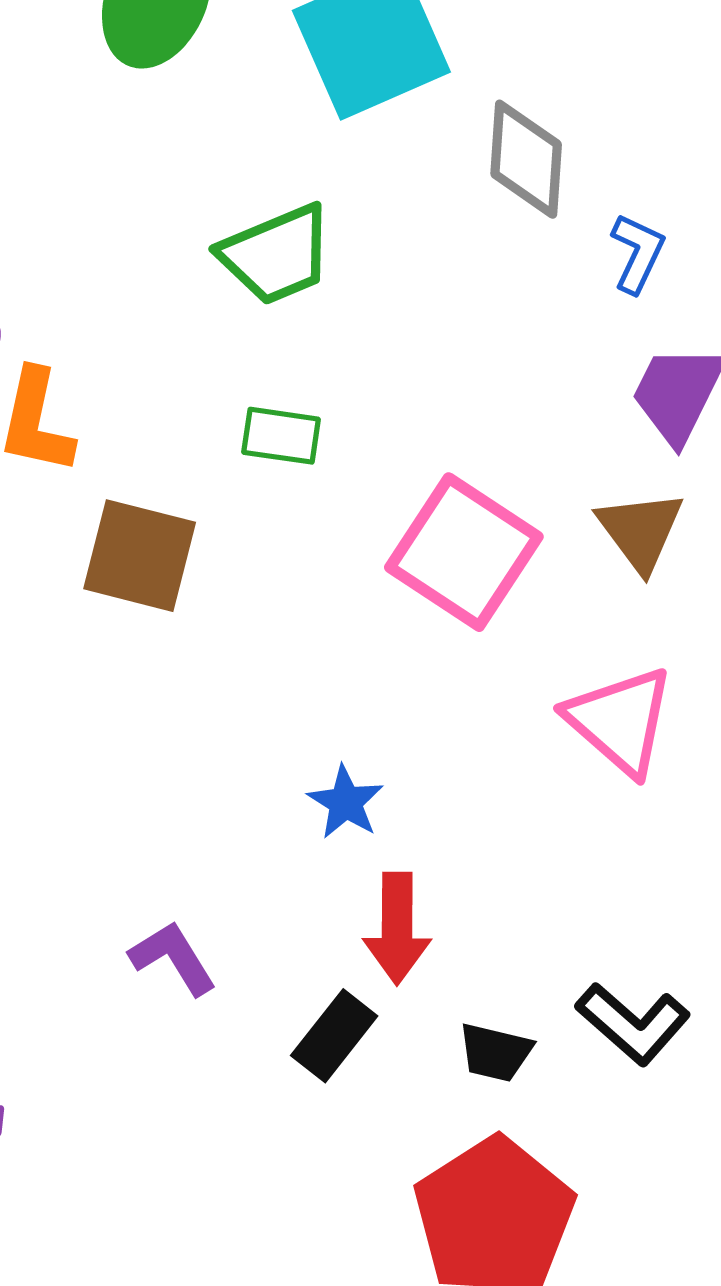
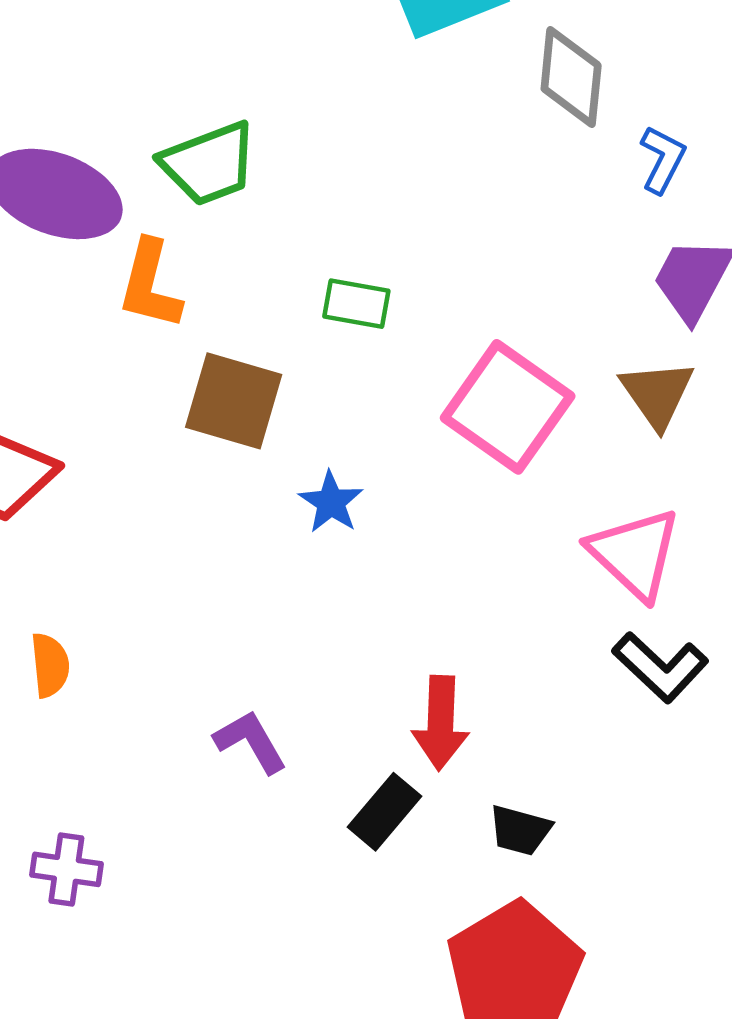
green trapezoid: (276, 255) -> (209, 164), moved
blue star: (346, 802) -> (331, 502), moved
black L-shape: (633, 1024) -> (660, 667), moved

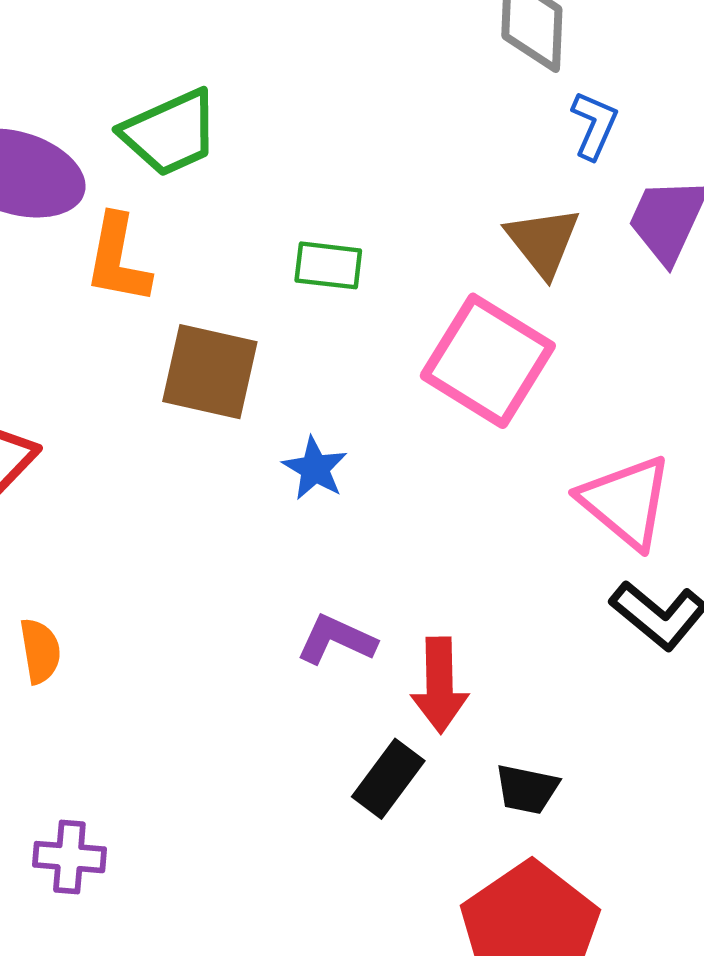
blue L-shape: (663, 159) -> (594, 125), moved
brown triangle: (657, 394) -> (543, 241), moved
purple L-shape: (251, 742) -> (336, 640), moved, turned -32

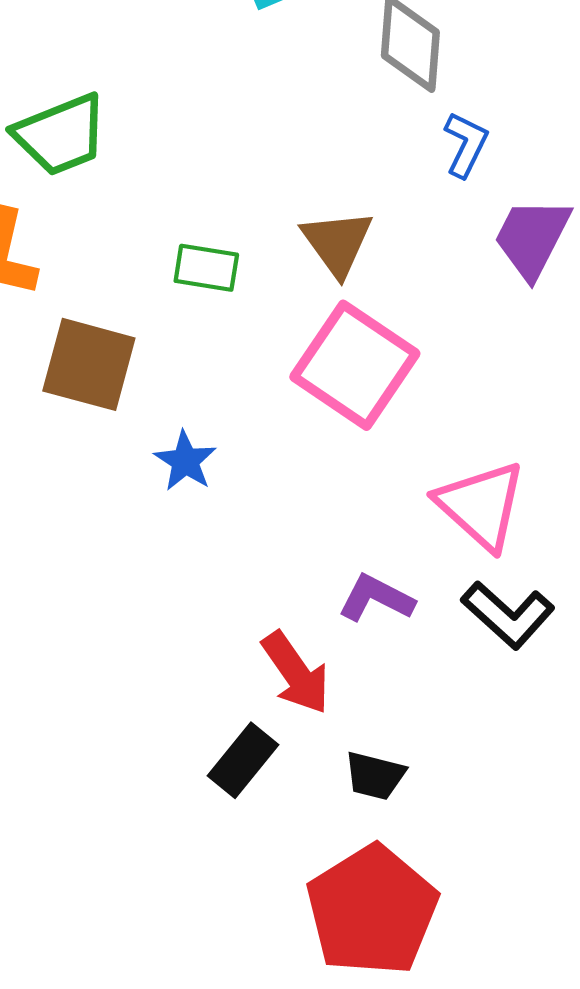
brown triangle: (543, 241) -> (337, 243), moved
purple L-shape: (336, 640) -> (376, 598), moved
red arrow: (440, 685) -> (296, 673), turned -36

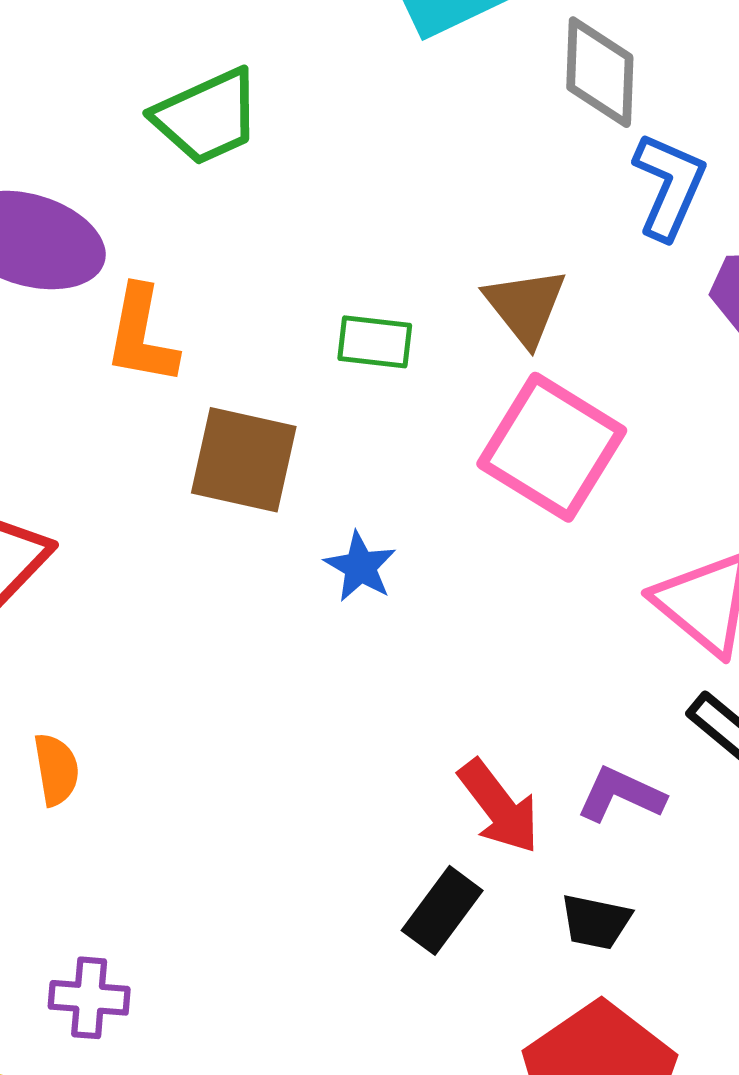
green trapezoid: (61, 135) -> (207, 117), moved
blue L-shape: (466, 144) -> (669, 186), size x1.4
purple L-shape: (376, 598) -> (621, 795), moved

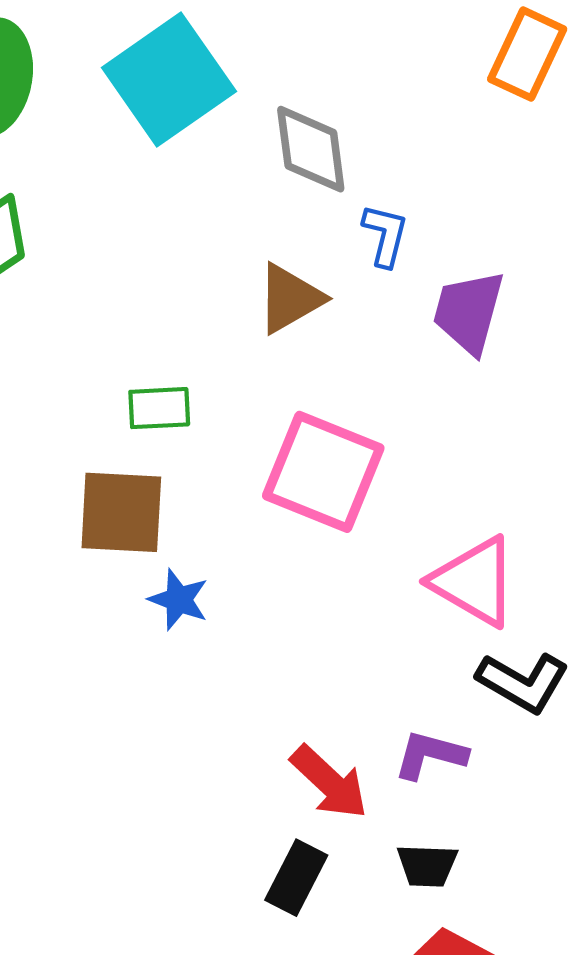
blue L-shape: (669, 186) -> (385, 235), size x0.7
brown triangle: (525, 306) -> (290, 298), moved, turned 48
brown square: (244, 460) -> (121, 512), moved

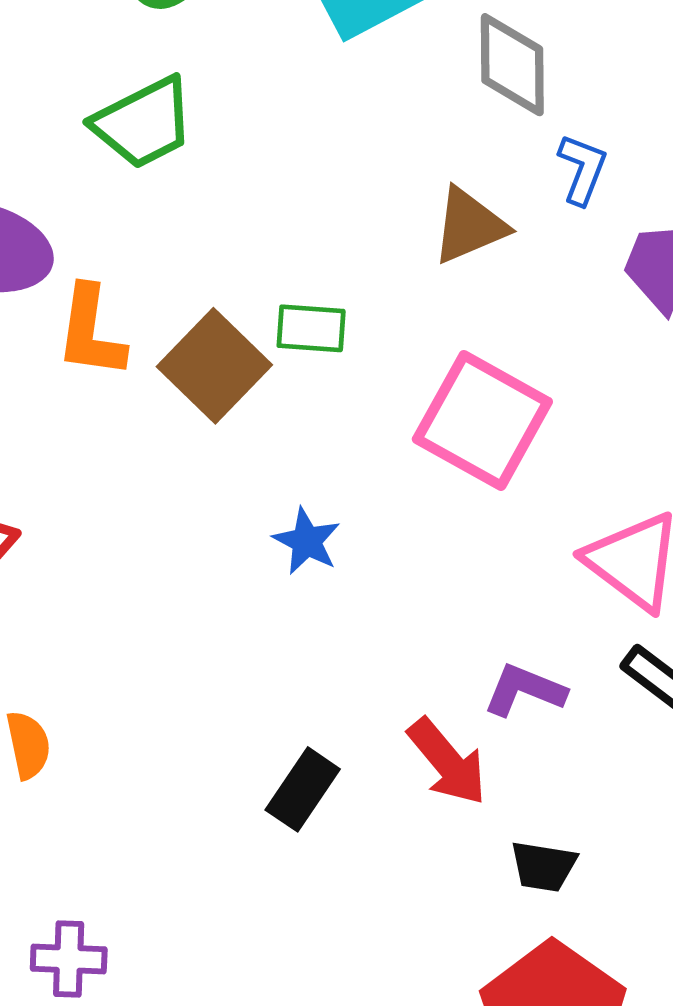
brown square: (121, 512) -> (214, 366), moved, turned 34
purple L-shape: (430, 755) -> (525, 690), moved
black rectangle: (296, 878) -> (303, 789), moved

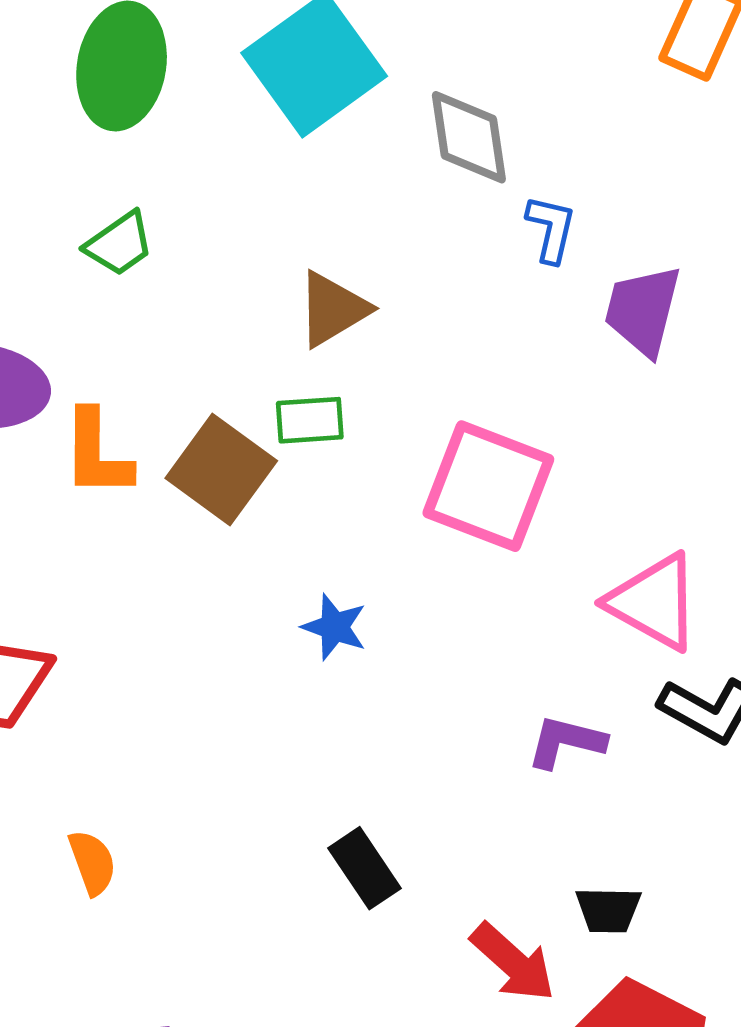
green trapezoid: (144, 123) -> (119, 244), size x0.7
brown triangle: (469, 226) -> (333, 309), moved
red arrow: (447, 762) -> (513, 962), moved
black rectangle: (303, 789) -> (364, 868), turned -60

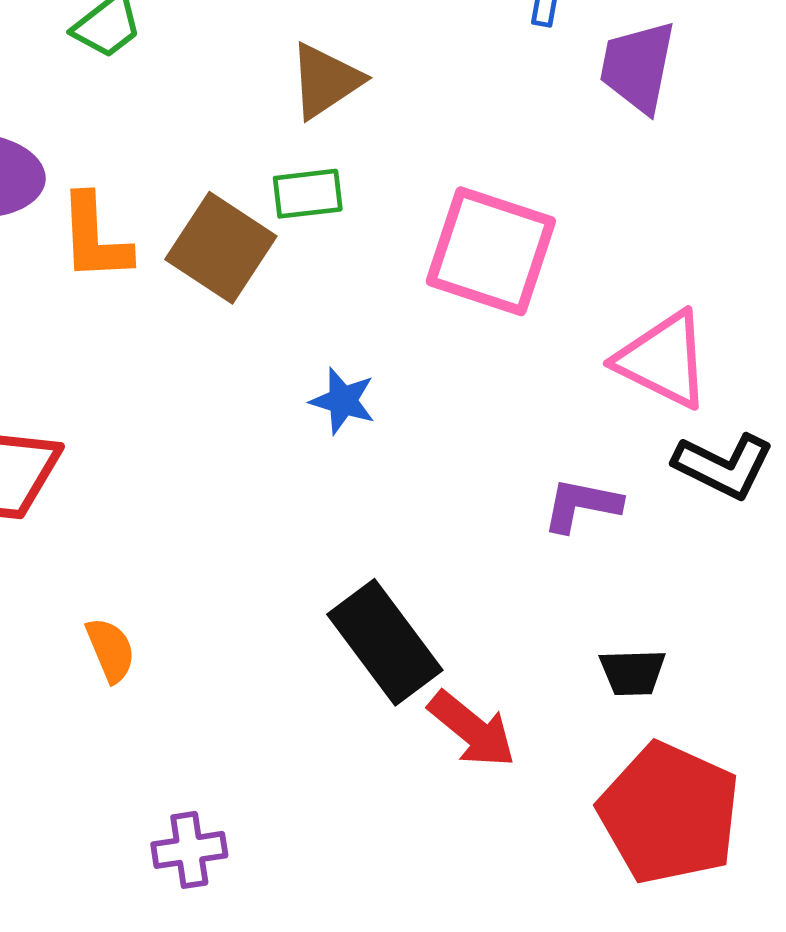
black rectangle: (364, 868) -> (385, 642), size x1.5
red arrow: (513, 962) -> (472, 729), moved

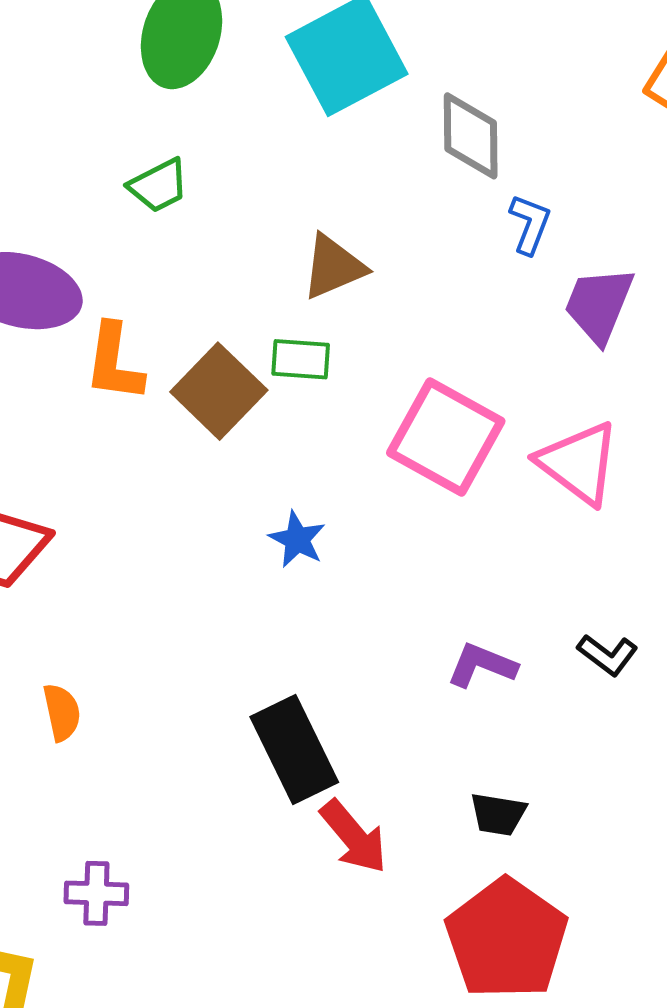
pink triangle: (663, 360) -> (579, 463), moved
black L-shape: (723, 466) -> (608, 655), size x0.7

